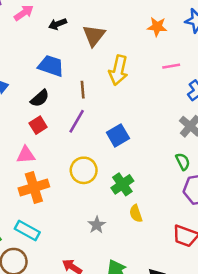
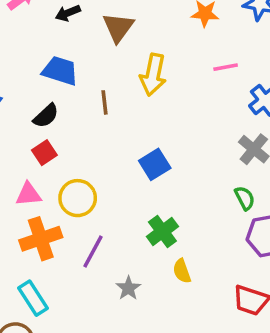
purple line: (77, 121) -> (93, 251), moved
yellow circle: (84, 170) -> (78, 198), moved
cyan rectangle: (27, 231) -> (33, 298), turned 30

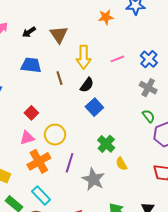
pink line: (226, 67) -> (117, 59), moved
black semicircle: (46, 116) -> (87, 85), moved
gray star: (128, 288) -> (93, 179), size x1.6

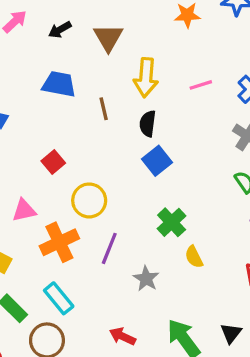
black semicircle: (87, 85) -> (148, 124), turned 147
pink triangle: (27, 138) -> (24, 210), moved
gray star: (93, 179) -> (146, 279), size x0.7

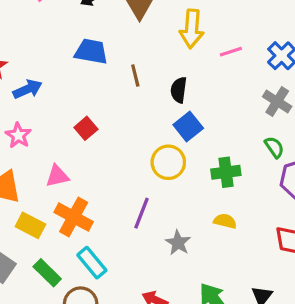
yellow arrow: (146, 78) -> (192, 29), moved
yellow circle: (89, 200) -> (168, 162), moved
green cross: (172, 222) -> (226, 172), moved, turned 36
orange cross: (59, 242) -> (74, 217), moved, turned -36
yellow semicircle: (194, 257) -> (225, 221), turned 130

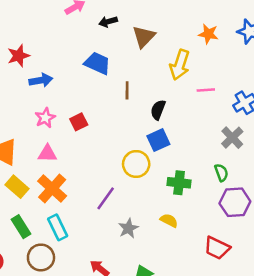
pink star: (18, 135) -> (45, 118), moved

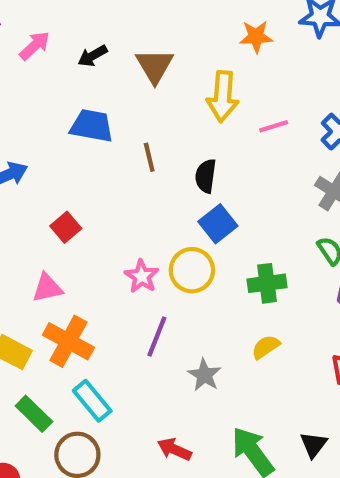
pink star: (45, 118) -> (142, 276), moved
red square: (79, 122) -> (66, 227), moved
yellow semicircle: (169, 220) -> (266, 347), turned -48

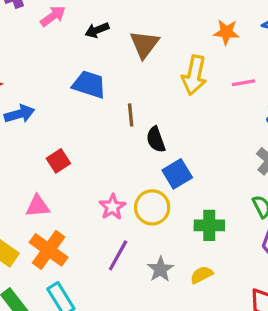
pink line: (274, 126) -> (244, 83), moved
black semicircle: (206, 176) -> (156, 140), moved, turned -35
gray star: (204, 375) -> (160, 269), moved

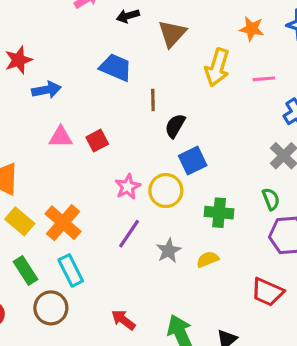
black semicircle: (156, 140) -> (175, 126), turned 45
red square: (58, 161) -> (97, 141), moved
pink triangle: (38, 206) -> (61, 137), moved

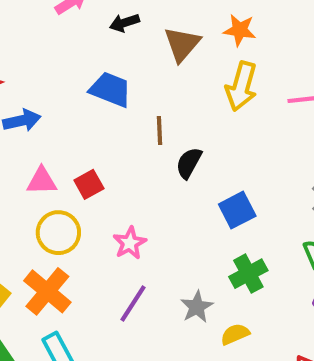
orange star: (252, 29) -> (240, 30), moved
blue square: (193, 161) -> (237, 210), moved
yellow circle: (166, 191) -> (58, 233), moved
green cross: (219, 213) -> (248, 274), turned -32
gray star: (169, 251) -> (197, 307), moved

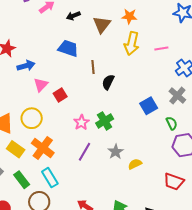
pink triangle: (42, 181) -> (41, 85), moved, turned -42
blue square: (237, 210) -> (149, 106), moved
yellow circle: (58, 233) -> (32, 118), moved
green cross: (248, 274) -> (105, 121), moved

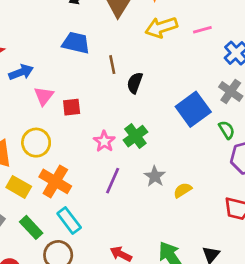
yellow arrow: (132, 44) -> (161, 27), turned 65
red square: (60, 95) -> (72, 107), turned 32
blue square: (149, 106) -> (193, 109), size x1.4

